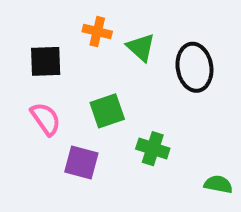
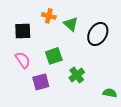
black ellipse: (194, 67) -> (98, 34), turned 40
green cross: (153, 149) -> (77, 75), turned 35
purple square: (81, 162) -> (41, 82), turned -30

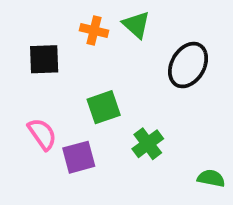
green triangle: (71, 24) -> (136, 25), moved
pink semicircle: (23, 60) -> (42, 134), moved

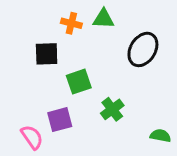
green triangle: (136, 25) -> (104, 19), turned -40
black square: (44, 59) -> (47, 54), moved
pink semicircle: (42, 134) -> (32, 137), moved

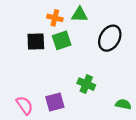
green square: (79, 82) -> (62, 40), moved
green cross: (112, 109) -> (86, 84), turned -30
purple square: (60, 120) -> (55, 102), moved

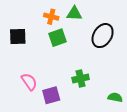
black square: (36, 41) -> (18, 37), moved
green cross: (86, 84) -> (81, 78), turned -35
pink semicircle: (25, 105) -> (29, 82), moved

